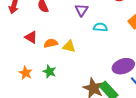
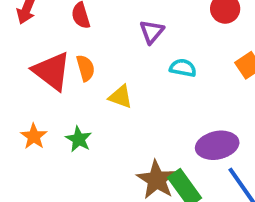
red triangle: (31, 37) -> (52, 71), size x1.6
orange semicircle: (51, 43) -> (86, 68), moved, turned 80

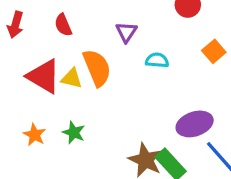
orange semicircle: (86, 68) -> (97, 68), moved, size x1.6
yellow triangle: (121, 97) -> (72, 78), moved

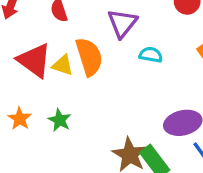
purple triangle: (126, 32) -> (122, 23), size x1.4

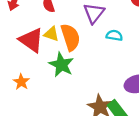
yellow triangle: (63, 65) -> (51, 34), moved
green star: (60, 120) -> (61, 65), moved, size x1.5

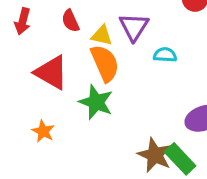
yellow triangle: (51, 34) -> (102, 35), moved

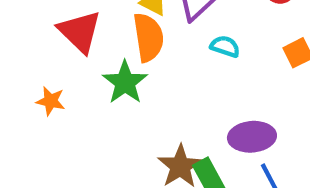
orange star: (43, 131) -> (51, 101), turned -30

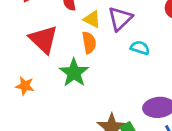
orange semicircle: (148, 37) -> (89, 43), size x0.7

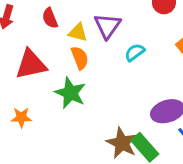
red triangle: (43, 39) -> (31, 64), turned -44
cyan semicircle: (140, 48) -> (135, 52), turned -42

